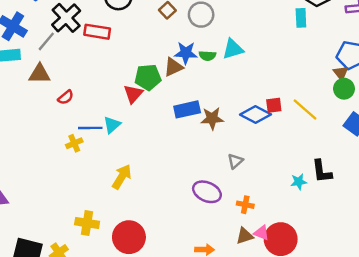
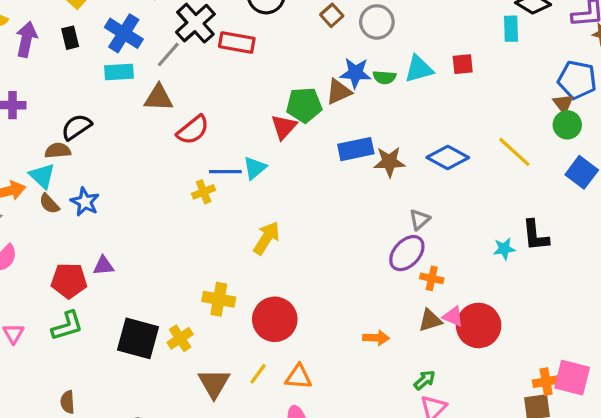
red semicircle: (66, 97) -> (193, 130), size x1.5
red square: (274, 105) -> (463, 64), moved
purple ellipse: (207, 192) -> (407, 253), moved, turned -72

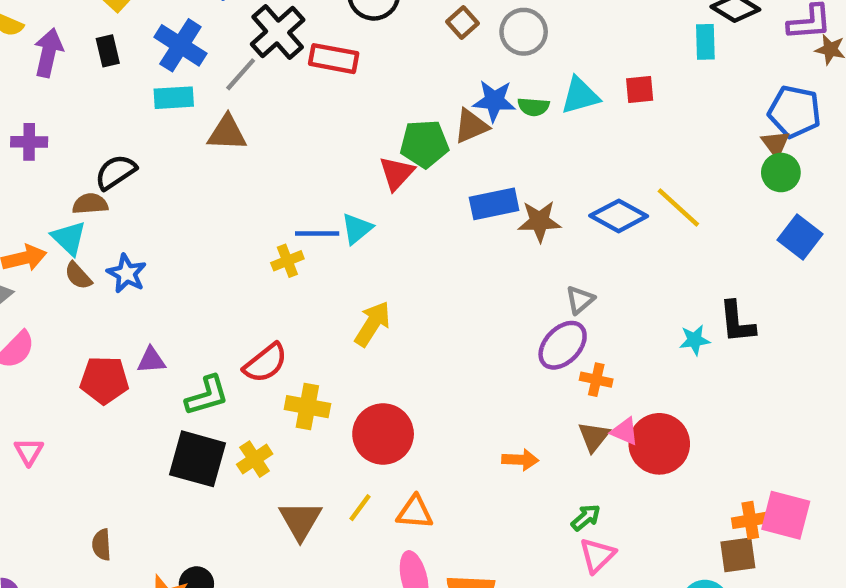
red semicircle: (193, 130) -> (265, 363), moved
yellow line: (514, 152) -> (678, 208), moved
brown triangle: (430, 320) -> (594, 437), turned -35
green L-shape: (67, 326) -> (207, 396), moved

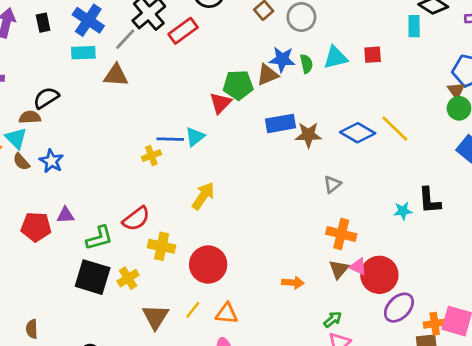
red rectangle: (334, 59) -> (183, 31), turned -48
green semicircle: (533, 107) -> (306, 64), turned -108
purple ellipse: (563, 345) -> (399, 308), moved
orange cross: (596, 380) -> (341, 234), size x1.5

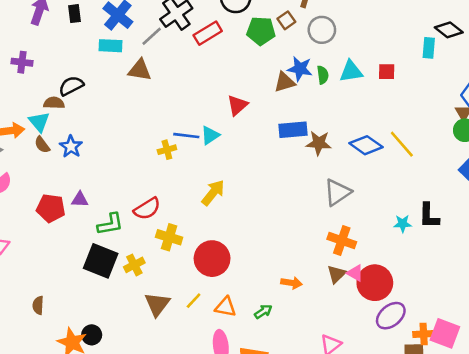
green pentagon: (238, 85) -> (261, 31), moved
gray triangle: (332, 184) -> (337, 192), size x1.6
green arrow: (333, 319) -> (263, 312), moved

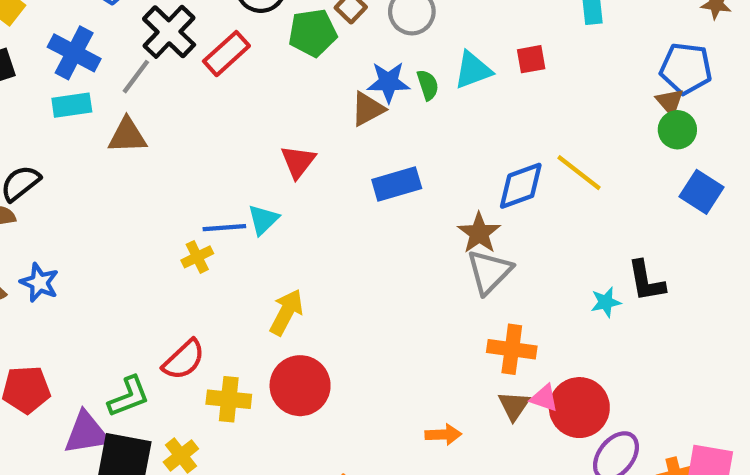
brown star: (319, 143) -> (479, 233), moved, turned -30
blue diamond: (366, 145) -> (521, 186), turned -44
purple triangle: (80, 199) -> (87, 433), moved, size x1.6
red circle: (212, 259) -> (300, 386), moved

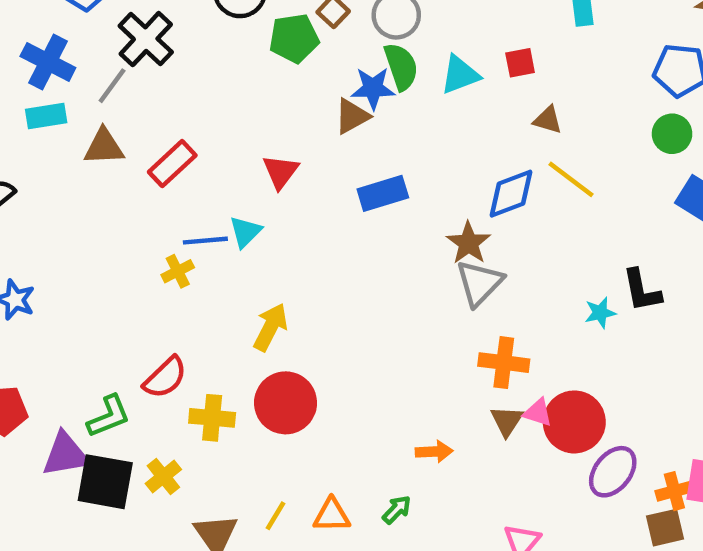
red rectangle: (226, 54) -> (172, 164), moved
green semicircle: (428, 85) -> (401, 67), moved, size x1.5
brown triangle: (670, 102) -> (548, 120), moved, turned -32

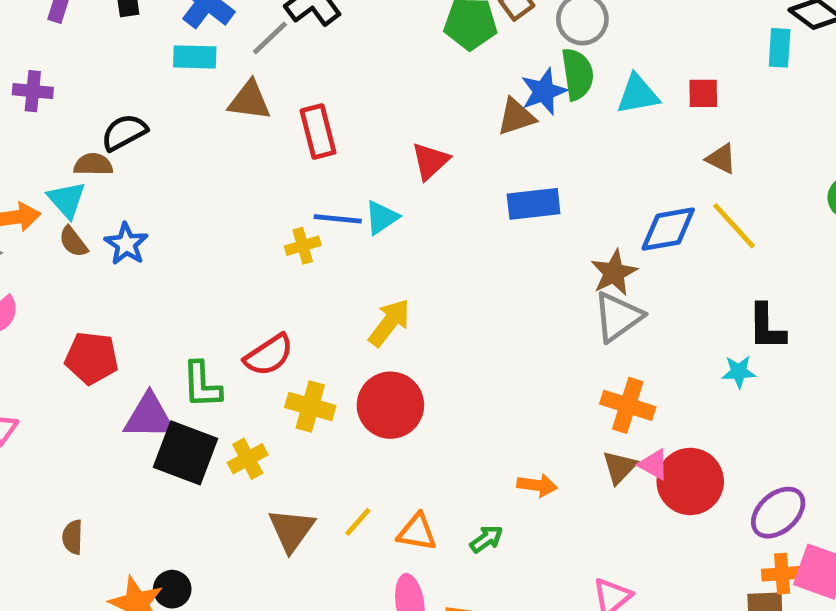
blue star: (373, 88) -> (544, 91), turned -30
red rectangle: (172, 164) -> (318, 132), turned -72
black L-shape: (642, 290) -> (767, 327), moved
green L-shape: (109, 416) -> (202, 385), turned 99
purple ellipse: (613, 472) -> (778, 513), moved

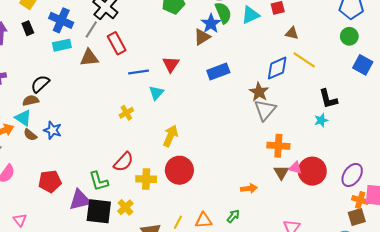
red rectangle: (318, 132) -> (117, 43), moved
blue line: (338, 219) -> (138, 72), moved
orange cross: (782, 574) -> (360, 200), turned 35

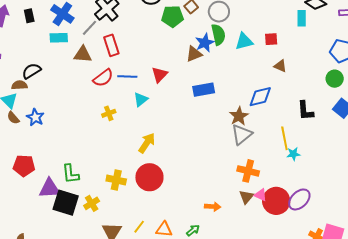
yellow line: (304, 60) -> (284, 138), moved, turned 35
black L-shape: (328, 99) -> (305, 111), moved
red semicircle: (123, 162) -> (103, 78), moved
purple ellipse: (352, 175) -> (299, 199), moved

